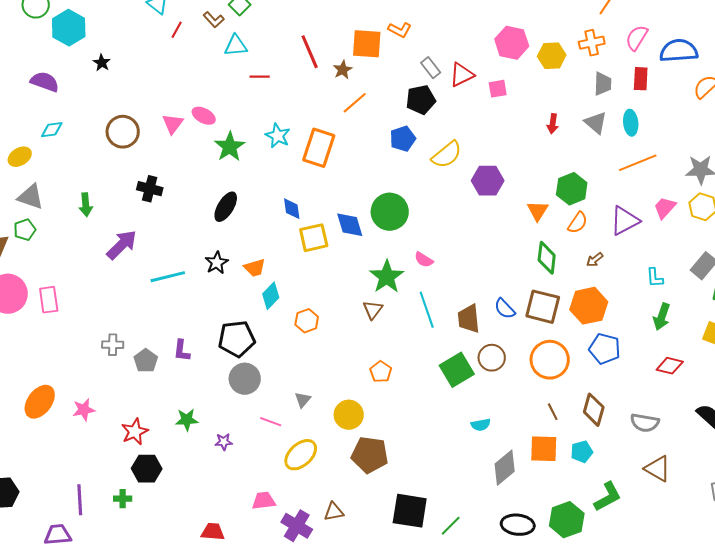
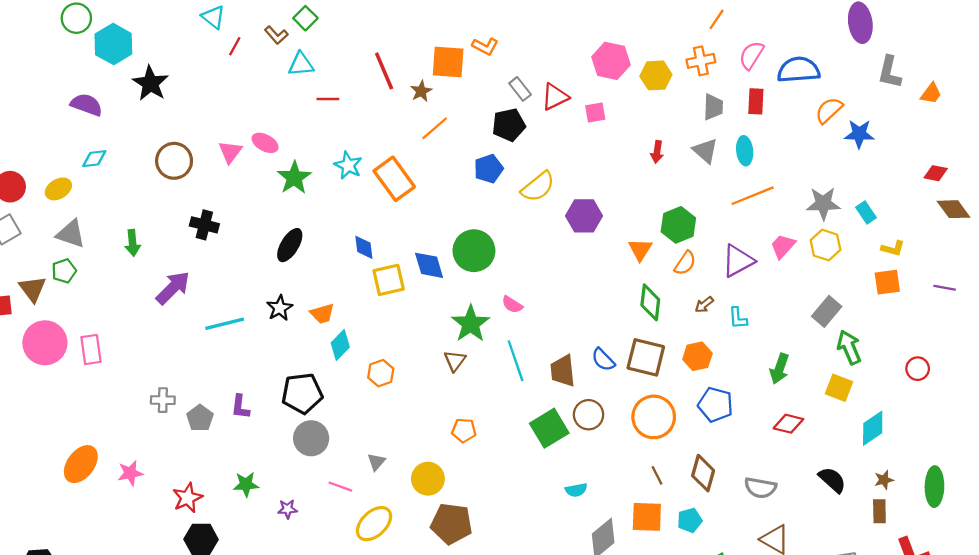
black star: (102, 63) -> (150, 83), size x1.8
orange rectangle: (319, 148) -> (394, 179), turned -54
cyan L-shape: (655, 278) -> (738, 318), moved
orange hexagon: (589, 306) -> (697, 356), size x0.7
orange pentagon: (381, 372) -> (464, 430), turned -30

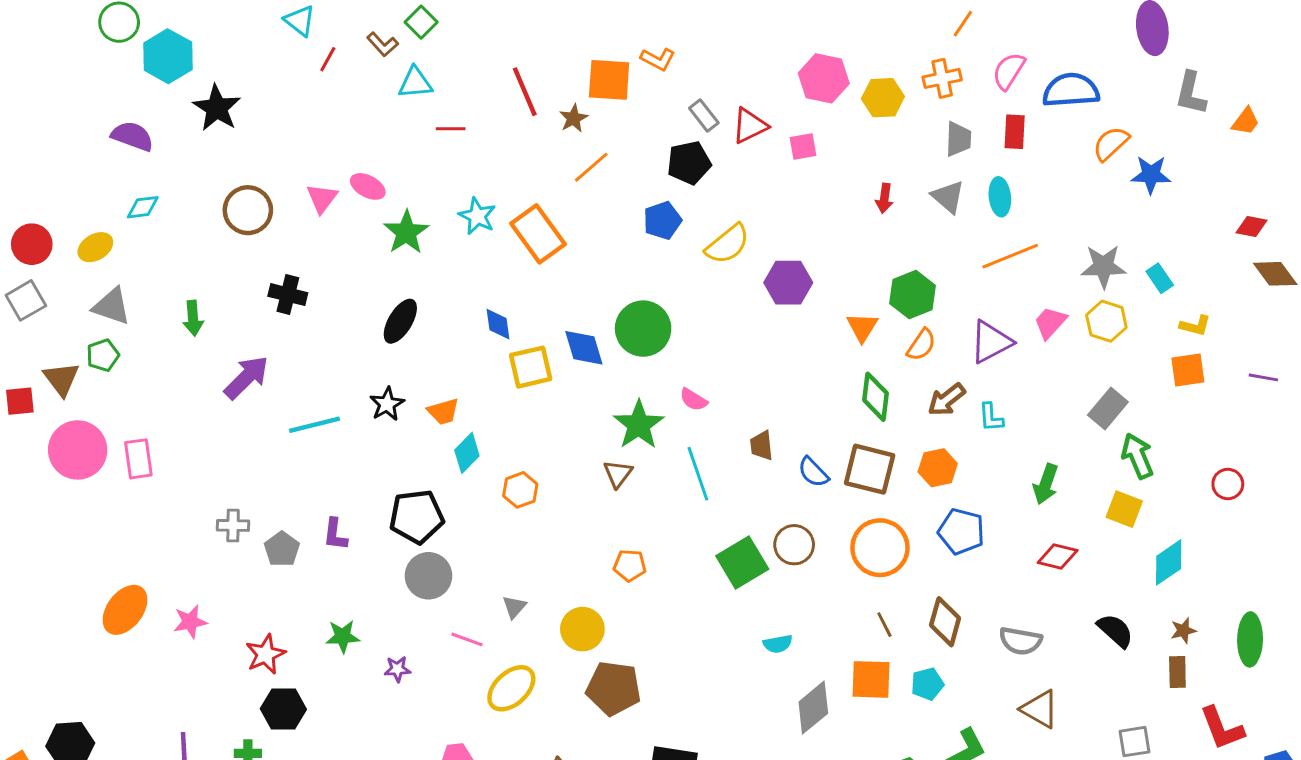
brown arrow: (704, 305) -> (947, 400), size x1.5
brown trapezoid: (563, 371) -> (762, 446), moved, size x0.7

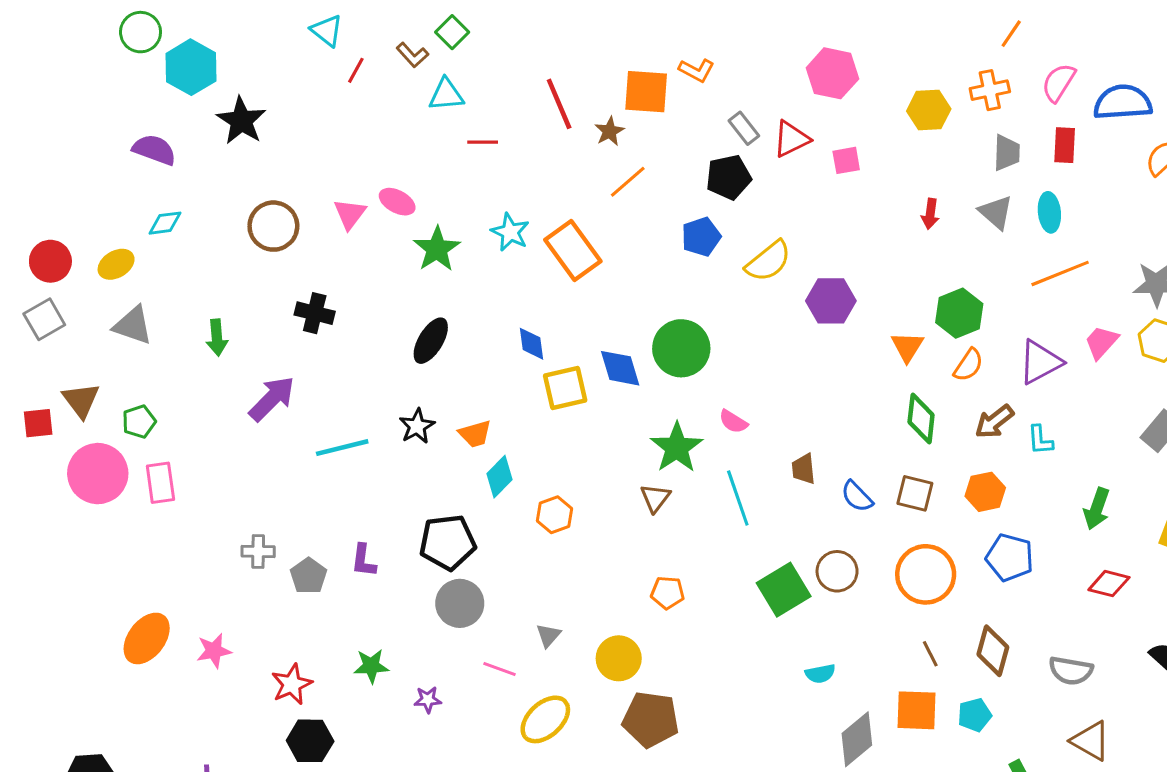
pink hexagon: (824, 78) -> (832, 73), moved
green pentagon: (103, 355) -> (139, 422), moved
brown square: (870, 469) -> (915, 493), size x0.7

